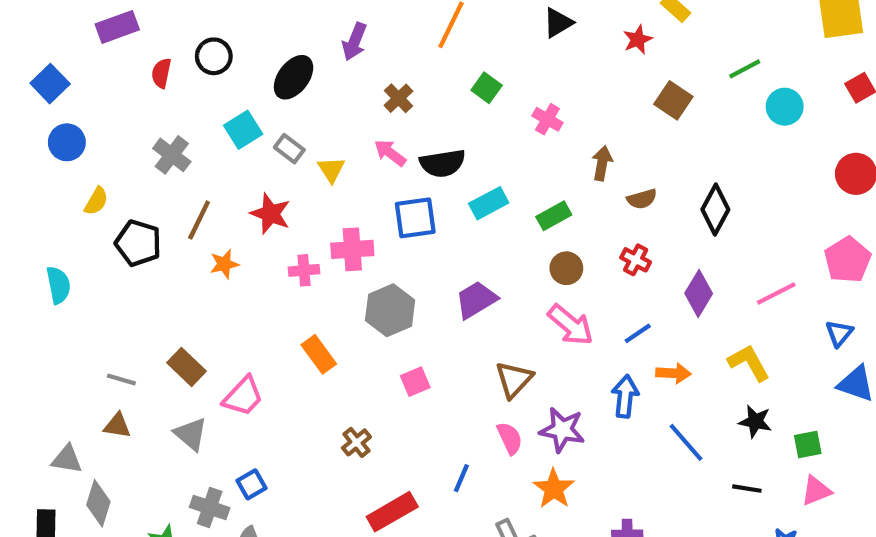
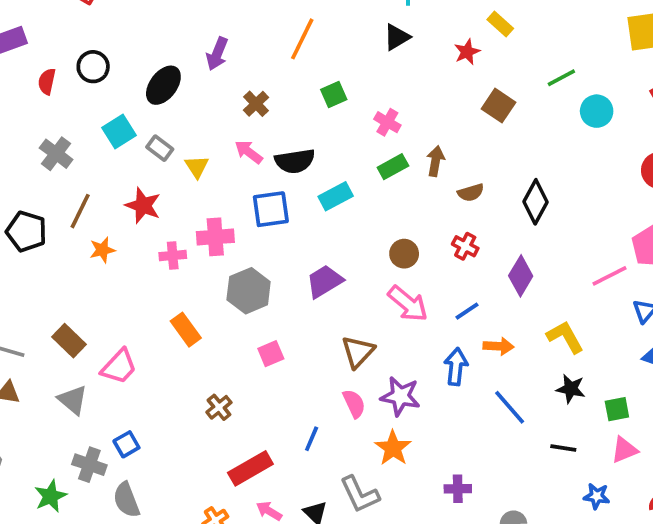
green square: (487, 88) -> (334, 94), turned 30
green rectangle: (554, 216) -> (393, 167), moved
pink line: (776, 293) -> (610, 276), moved

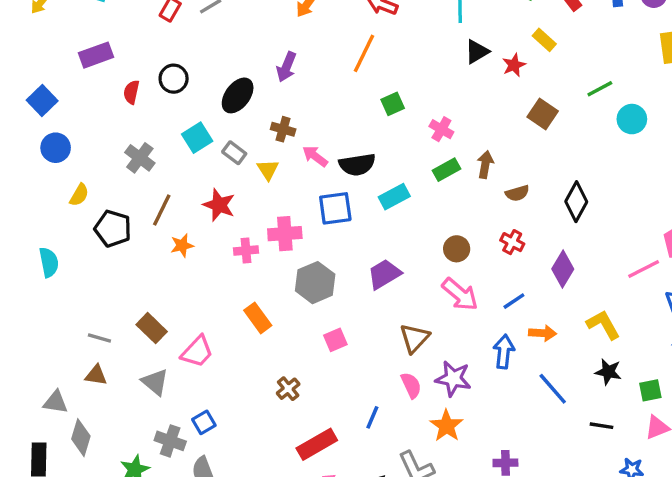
black triangle: (397, 37) -> (477, 52), moved
brown cross: (256, 104) -> (283, 129), moved, turned -30

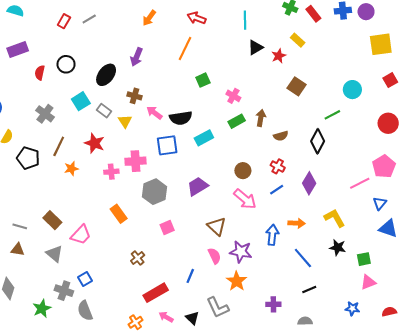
green line: (600, 89) -> (332, 115), moved
blue line: (514, 301) -> (277, 190), moved
brown triangle: (415, 338) -> (217, 226), turned -30
black line: (602, 426) -> (309, 290), moved, turned -32

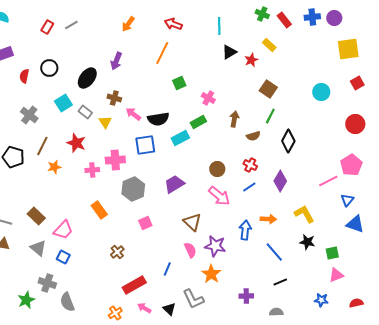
green line: (332, 115) -> (270, 116), moved, turned -35
green rectangle: (237, 121) -> (198, 122), moved
blue square: (85, 279) -> (63, 257), moved, turned -32

